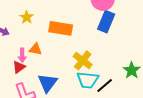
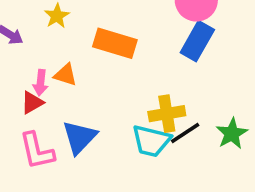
yellow cross: (83, 60) -> (167, 114), moved, turned 36
black line: (105, 85) -> (185, 133), moved

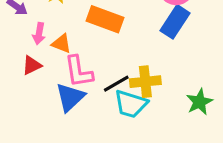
pink arrow: (41, 83) -> (39, 34), moved
black line: (185, 133) -> (116, 84), moved
pink L-shape: (37, 151) -> (79, 72), moved

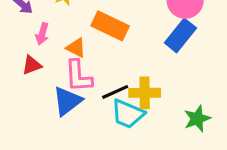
orange triangle: (61, 44) -> (76, 48), moved

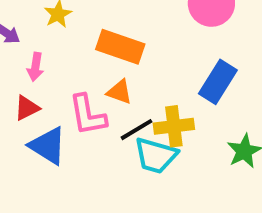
blue rectangle: (180, 35) -> (218, 82), moved
orange triangle: (76, 48) -> (119, 92), moved
blue triangle: (67, 101) -> (48, 146), moved, turned -44

